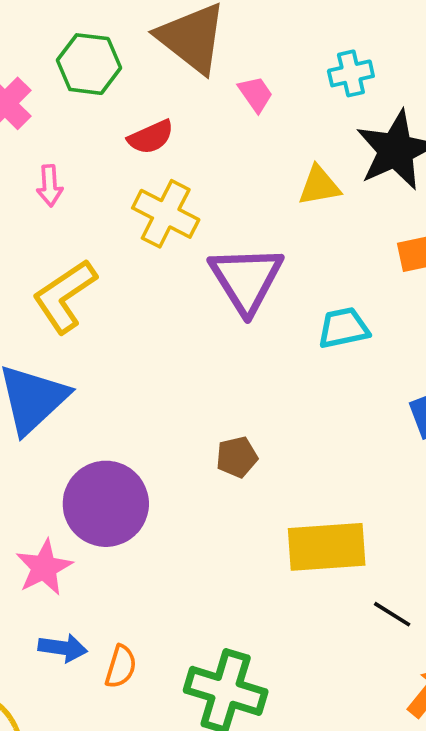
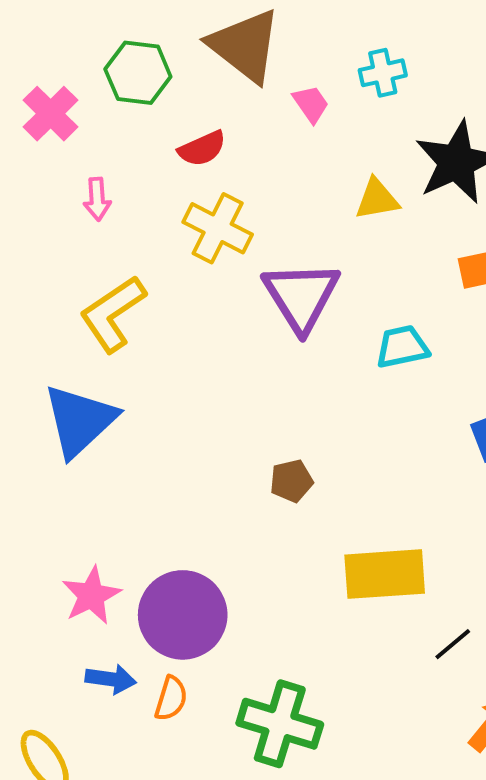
cyan cross: (351, 73) -> (383, 73), moved
purple circle: (106, 504) -> (183, 615), moved
black line: (392, 614) -> (453, 644), turned -72

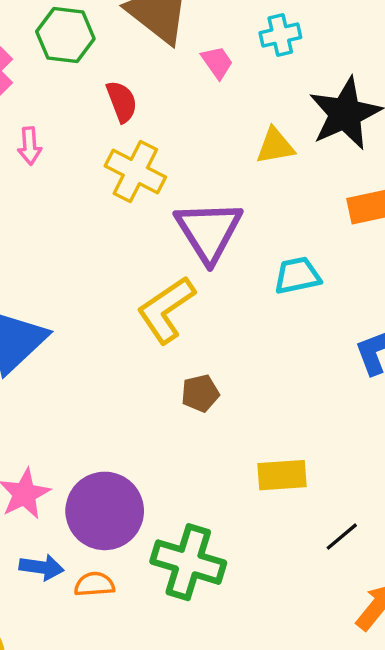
red semicircle: (202, 149) -> (122, 102), turned -87
yellow L-shape: (113, 314) -> (166, 310), moved
yellow rectangle: (385, 574) -> (282, 475), size x0.7
orange semicircle: (171, 698) -> (94, 584), turned -111
green cross: (280, 724) -> (188, 562), moved

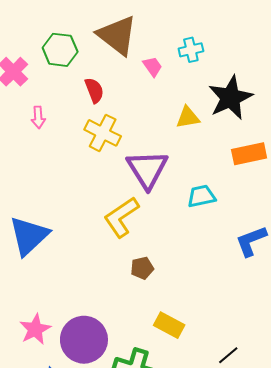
yellow rectangle: (282, 475) -> (169, 325), moved, turned 32

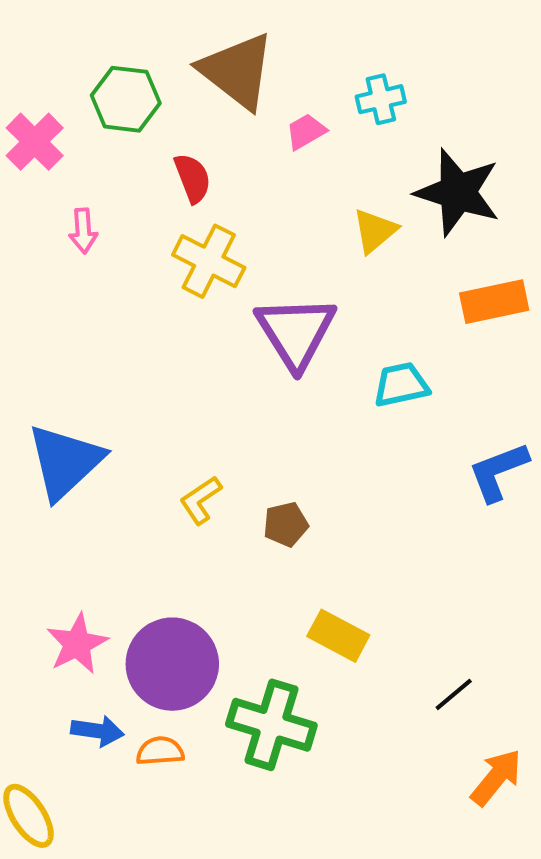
pink trapezoid: (152, 66) -> (306, 132), turned -85
black star: (230, 98) -> (458, 192), turned -30
yellow triangle: (188, 117) -> (375, 231), turned -30
yellow L-shape: (121, 217) -> (201, 500), moved, size x0.6

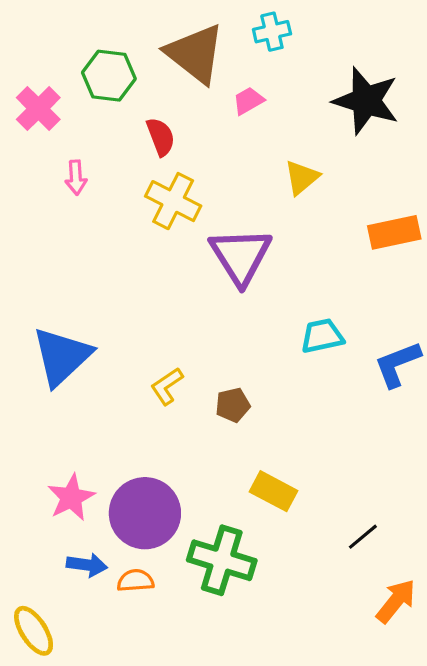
cyan cross: (381, 99) -> (272, 32), moved
black star: (458, 192) -> (366, 101), moved
cyan trapezoid: (401, 385) -> (322, 336), moved

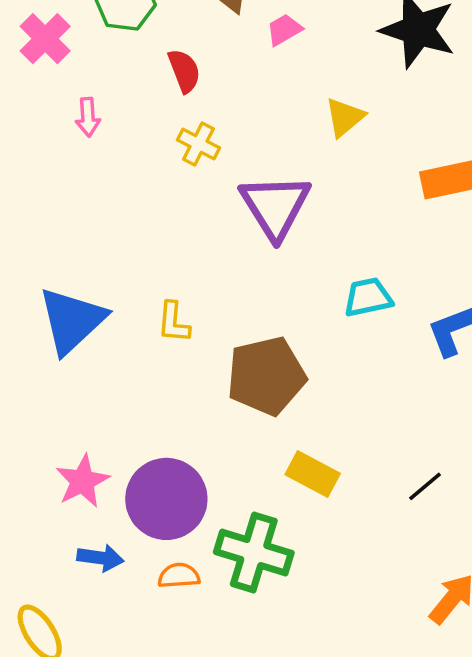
yellow cross: (173, 201) -> (198, 144), size x0.7
yellow L-shape: (167, 386) -> (174, 322), moved, turned -51
brown pentagon: (233, 405) -> (266, 376), size x2.0
black line: (363, 537) -> (425, 486), moved
orange semicircle: (136, 581) -> (179, 576), moved

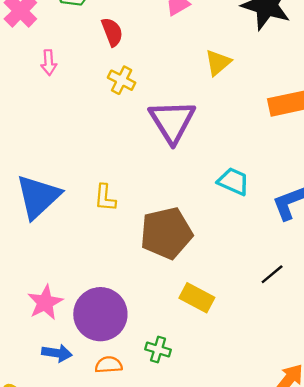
cyan trapezoid: (368, 297) -> (233, 181), turned 36
black line: (425, 486) -> (272, 274), moved
green cross: (254, 552) -> (158, 349), size x0.5

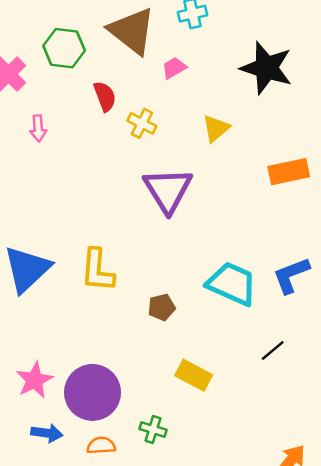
yellow cross: (122, 80) -> (142, 123), moved
cyan trapezoid: (233, 181) -> (232, 284), moved, size x1.5
yellow L-shape: (105, 198) -> (97, 270), size x1.5
brown pentagon: (166, 233) -> (162, 307), size x0.5

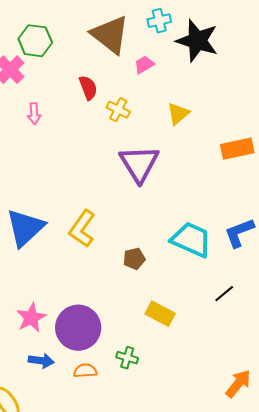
green hexagon: (64, 48) -> (35, 41), moved
black star: (267, 68) -> (197, 41), moved
yellow L-shape: (97, 270) -> (82, 229), turned 30

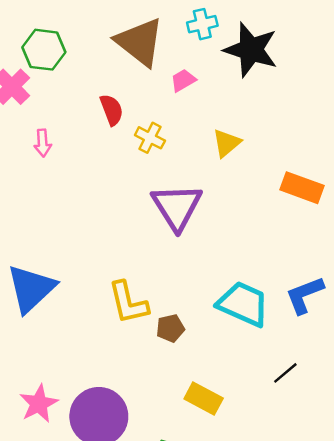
orange rectangle: (237, 149) -> (302, 188), turned 32
yellow L-shape: (82, 229) -> (128, 303), moved, turned -48

